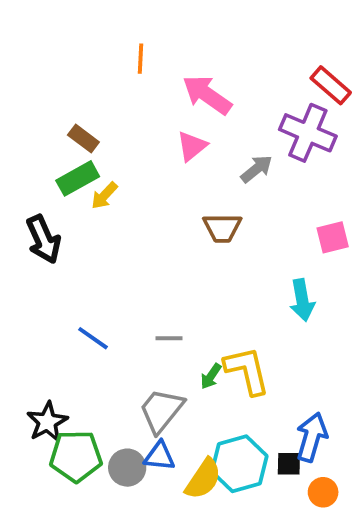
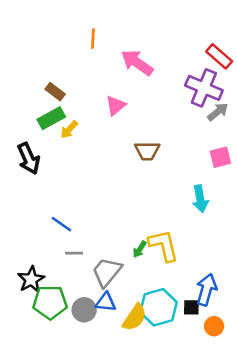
pink triangle: (192, 146) -> (116, 106), moved
gray arrow: (256, 169) -> (218, 112), moved
gray line: (169, 338) -> (74, 253), moved

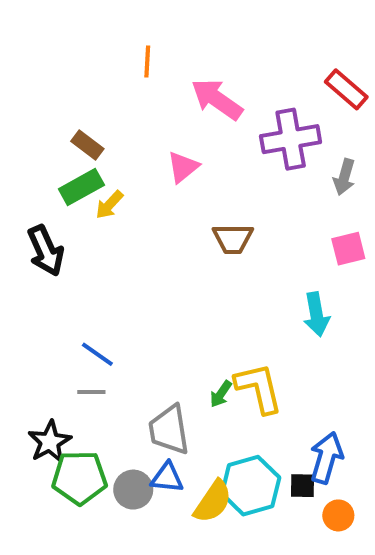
purple cross: (204, 88) -> (291, 139), moved, turned -33
gray arrow: (218, 112) -> (344, 177), turned 145
gray line: (74, 253) -> (91, 392), moved
gray trapezoid: (107, 272) -> (169, 430), turned -48

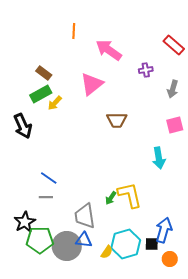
purple cross: (291, 139) -> (146, 70), size x0.5
pink triangle: (183, 167) -> (92, 84), size x1.4
gray circle: (133, 490) -> (67, 246), size x1.5
yellow semicircle: (213, 502) -> (107, 252), size x0.6

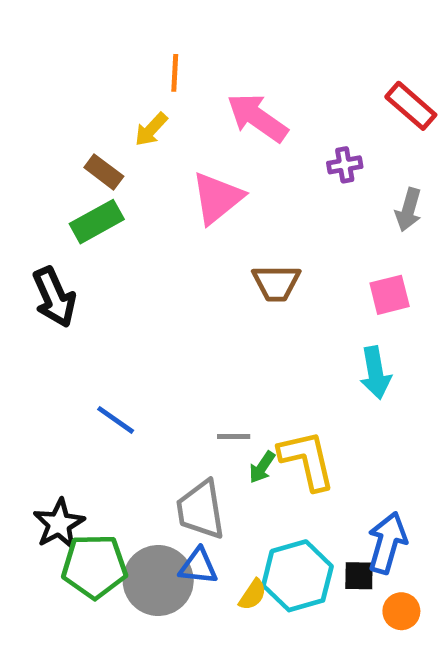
yellow arrow: (55, 103) -> (151, 129), moved
pink square: (175, 125) -> (390, 295), moved
gray line: (46, 197) -> (234, 436), moved

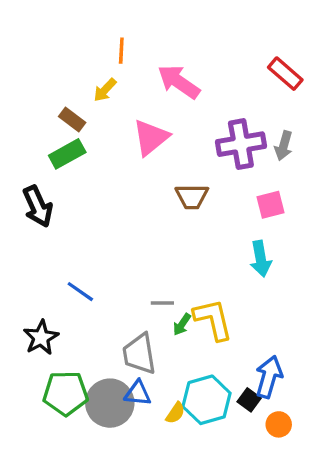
purple cross: (345, 165) -> (241, 144), moved, size x2.0
black star: (59, 524) -> (41, 338), moved
black square: (359, 576) -> (249, 400), turned 35

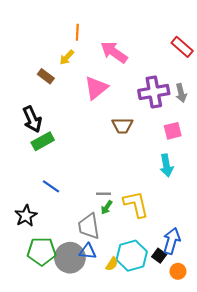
gray arrow: (284, 146) -> (181, 93), turned -30
green rectangle: (67, 154) -> (43, 141), moved
black arrow: (38, 206) -> (32, 119), moved
green arrow: (182, 324) -> (107, 207), moved

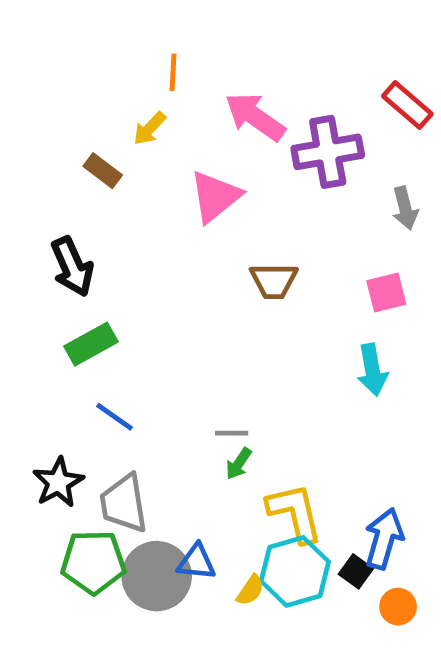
purple cross: (154, 92) -> (328, 152), moved
green rectangle: (43, 141) -> (91, 344), moved
yellow L-shape: (136, 204) -> (295, 513), moved
gray trapezoid: (89, 226) -> (124, 503), moved

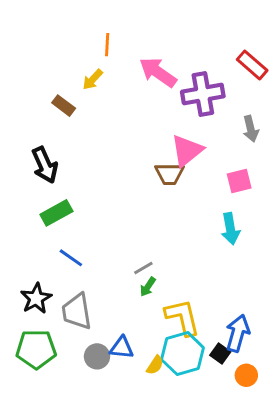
pink triangle: (215, 196) -> (187, 151), moved
gray line: (232, 433) -> (143, 268), turned -30
green pentagon: (93, 562) -> (36, 349), moved
gray circle: (157, 576) -> (97, 356), size x0.6

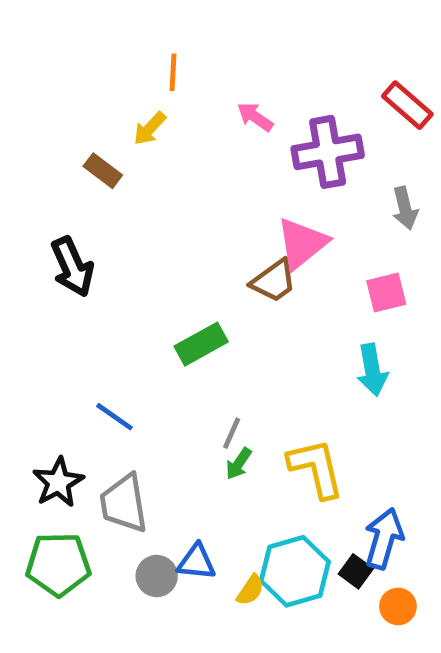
pink arrow: (158, 72) -> (255, 117), size x0.6
brown trapezoid: (169, 174) -> (274, 281), turned -36
green rectangle: (56, 213) -> (201, 344), moved
gray line: (143, 268) -> (232, 433), turned -36
yellow L-shape: (183, 317) -> (316, 468), moved

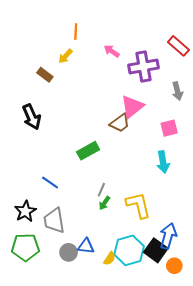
black square: (356, 571) -> (156, 250), size x1.6

